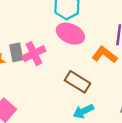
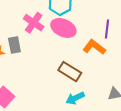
pink cross: (34, 54) -> (34, 23), moved, turned -30

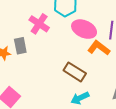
pink ellipse: (63, 28) -> (84, 29), moved

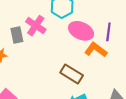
gray rectangle: (20, 46) -> (17, 35), moved

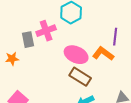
pink cross: (36, 26) -> (46, 31), turned 36
pink ellipse: (81, 31) -> (76, 55), moved

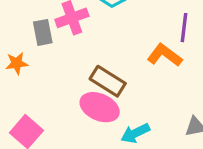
pink ellipse: (76, 55) -> (100, 107), moved
brown rectangle: (80, 77) -> (108, 81), moved

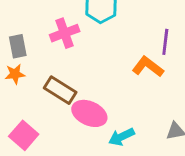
gray rectangle: (43, 32) -> (18, 46), moved
brown rectangle: (108, 81) -> (60, 90), moved

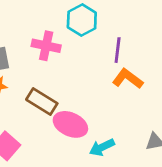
pink cross: (65, 33) -> (46, 46), turned 32
purple line: (165, 42) -> (118, 50), moved

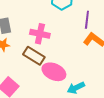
pink cross: (46, 46) -> (40, 34), moved

